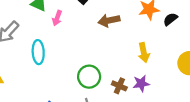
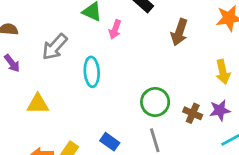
brown arrow: (109, 20) -> (179, 32), turned -60

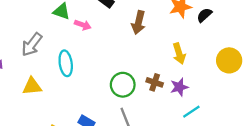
pink arrow: (115, 29) -> (83, 25), turned -84
yellow triangle: (38, 104) -> (32, 86), moved
brown cross: (193, 113) -> (155, 82), moved

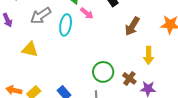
yellow arrow: (179, 54) -> (149, 55), moved
cyan ellipse: (66, 63) -> (66, 25), moved

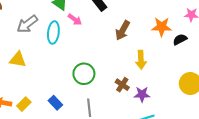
green circle: (103, 72) -> (84, 74), moved

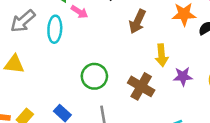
brown cross: (122, 85) -> (141, 86), size x1.5
purple star: (142, 94) -> (183, 76), moved

